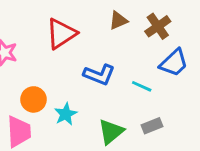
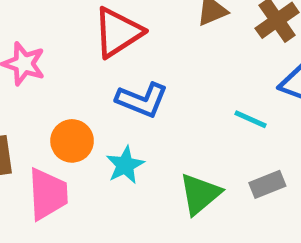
blue L-shape: (99, 75) -> (142, 100), moved

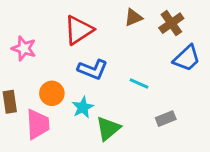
cyan line: (251, 119) -> (139, 83), moved
green triangle: (200, 194) -> (108, 128), moved

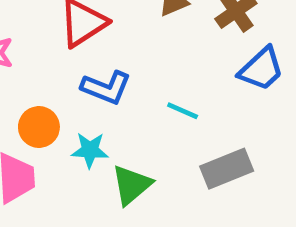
cyan star: (83, 107) -> (90, 150), turned 30
gray rectangle: (166, 119) -> (227, 169), size x1.5

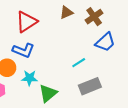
blue L-shape: (106, 88) -> (23, 50), moved
cyan line: (183, 111) -> (79, 63), moved, turned -56

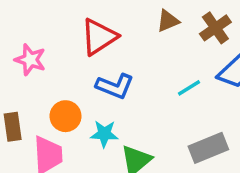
blue L-shape: (23, 50) -> (115, 86), moved
cyan line: (79, 63) -> (189, 88), moved

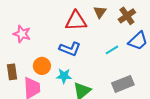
brown triangle: (168, 21) -> (100, 12), turned -32
red triangle: (99, 37) -> (76, 21), moved, turned 30

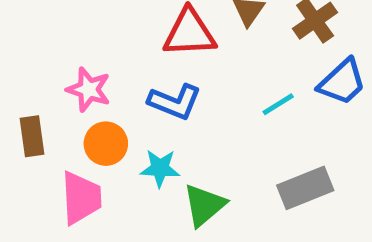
pink star: (22, 34) -> (89, 89), moved
brown rectangle: (12, 72) -> (32, 136), moved

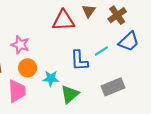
blue L-shape: (175, 102) -> (79, 61), moved, turned 65

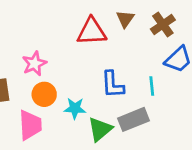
pink star: (20, 45) -> (34, 64), turned 30
cyan line: (101, 51) -> (152, 86), moved, turned -64
gray rectangle: (113, 87) -> (134, 119), moved

